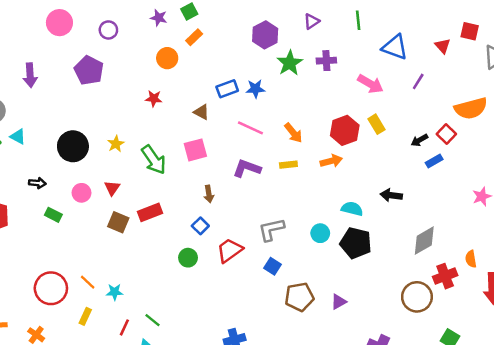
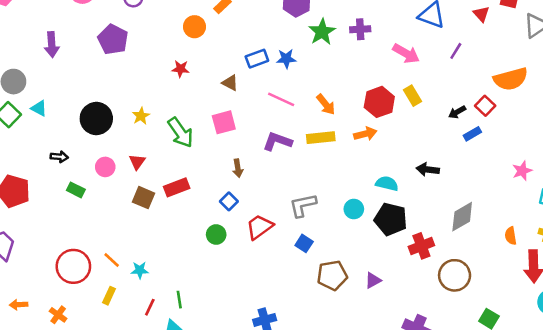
yellow rectangle: (288, 165) -> (321, 138), size x1.5
red cross: (445, 276) -> (421, 246), moved
green line: (153, 320) -> (179, 300), turned 42

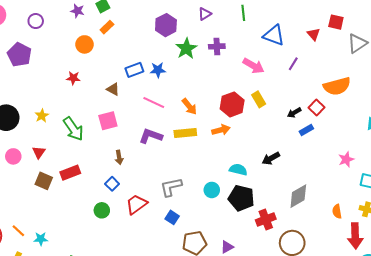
black arrow: (428, 169) -> (271, 158), turned -36

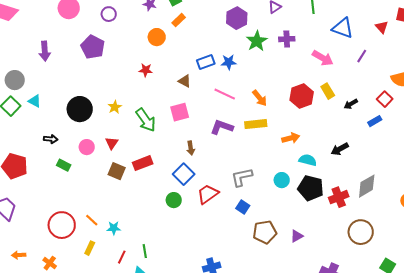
black arrow: (294, 113) -> (351, 104), moved
orange arrow: (221, 130) -> (291, 138), moved
blue square: (112, 184) -> (184, 174), size x1.5
red cross: (266, 219) -> (339, 197), moved

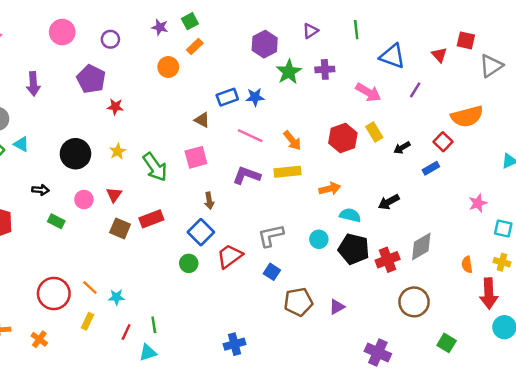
red star: (146, 70) -> (115, 107), moved

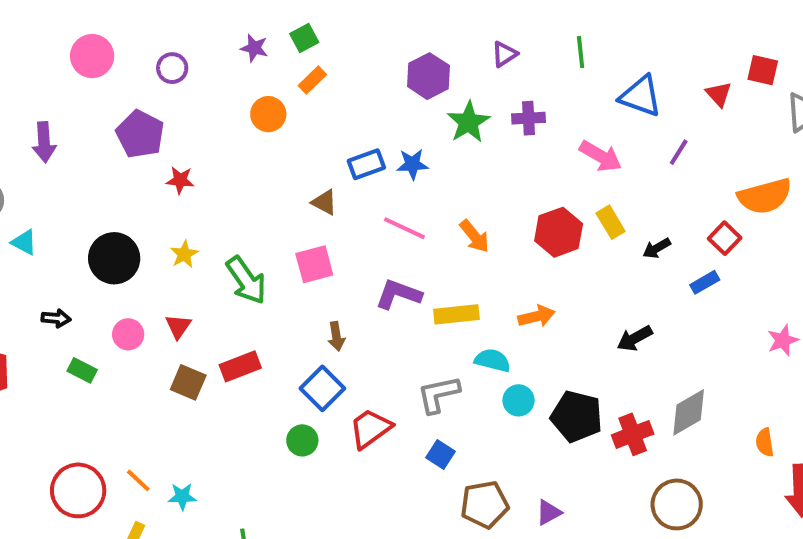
yellow rectangle: (288, 172) -> (456, 314), moved
cyan semicircle: (350, 215) -> (492, 360), moved

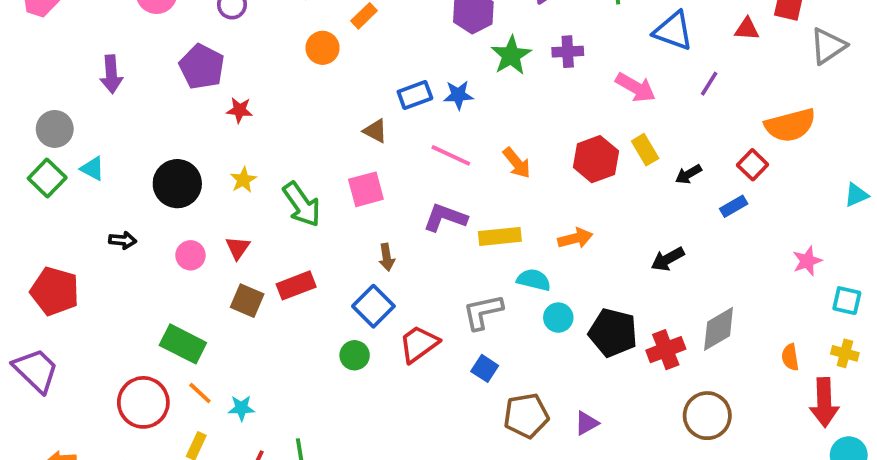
red triangle: (719, 94) -> (747, 29), turned -44
green rectangle: (82, 370) -> (183, 344), moved, size x1.6

